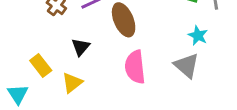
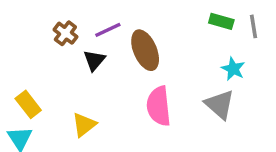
black triangle: (81, 47) -> (94, 60), moved
yellow rectangle: (41, 66) -> (28, 104), moved

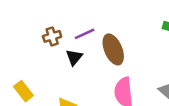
brown cross: (65, 33) -> (52, 36), turned 36

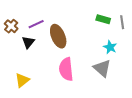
brown cross: (52, 36) -> (11, 26), turned -32

